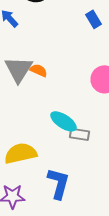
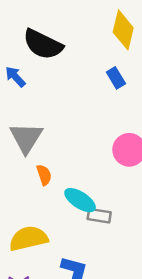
orange semicircle: (38, 70) -> (44, 175), moved, turned 48

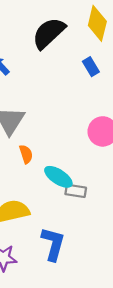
black semicircle: (43, 44) -> (49, 33), moved, turned 111

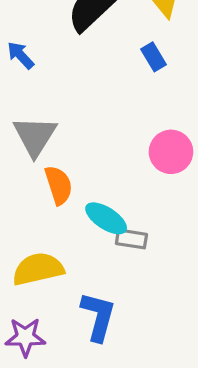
orange semicircle: (26, 154) -> (59, 185), size x1.4

